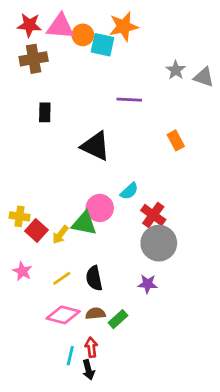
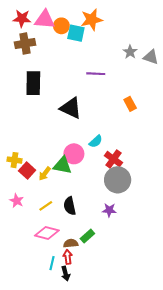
black rectangle: (45, 112) -> (33, 83), size x1.6
brown semicircle: (95, 313) -> (71, 243), moved

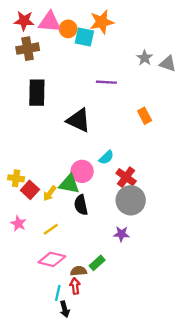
black semicircle: (70, 206) -> (81, 205), moved
black arrow: (66, 274) -> (65, 309), moved

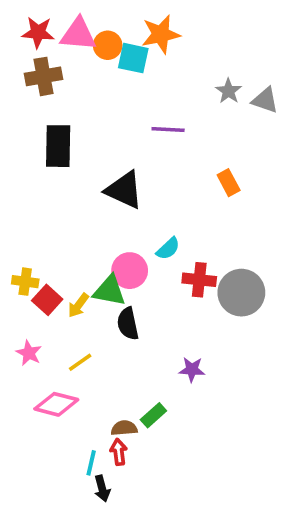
red cross: (126, 177) -> (199, 280), turned -30
gray circle: (131, 200) -> (241, 293), moved
pink diamond: (52, 259) -> (56, 404), moved

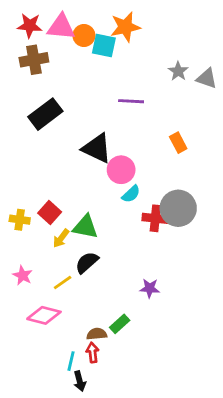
black rectangle: (58, 146) -> (45, 114), turned 52
pink circle: (130, 271) -> (121, 170), moved
gray circle: (241, 293) -> (178, 208), moved
red square: (47, 300) -> (50, 213), moved
black semicircle: (128, 324) -> (87, 263), moved, turned 60

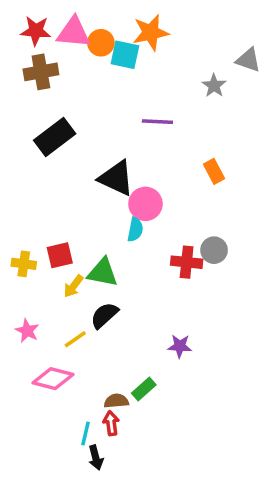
gray triangle: (207, 78) -> (248, 60), moved
cyan semicircle: (131, 194) -> (135, 230), moved, turned -36
gray circle: (178, 208) -> (214, 250), size x0.6
red square: (50, 213) -> (60, 255), turned 35

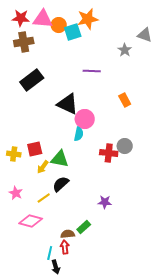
cyan square: (125, 55) -> (73, 32), turned -30

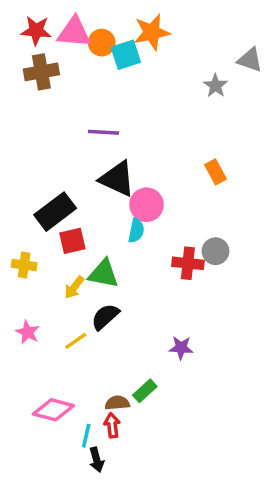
purple line: (92, 71) -> (103, 132), moved
black rectangle: (32, 80) -> (55, 212), moved
red square: (35, 149) -> (72, 241), moved
pink diamond: (31, 221) -> (53, 410), moved

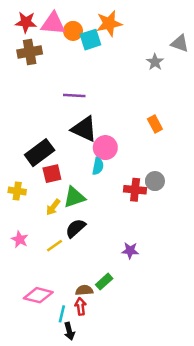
green triangle: (103, 274) -> (74, 197), turned -30

